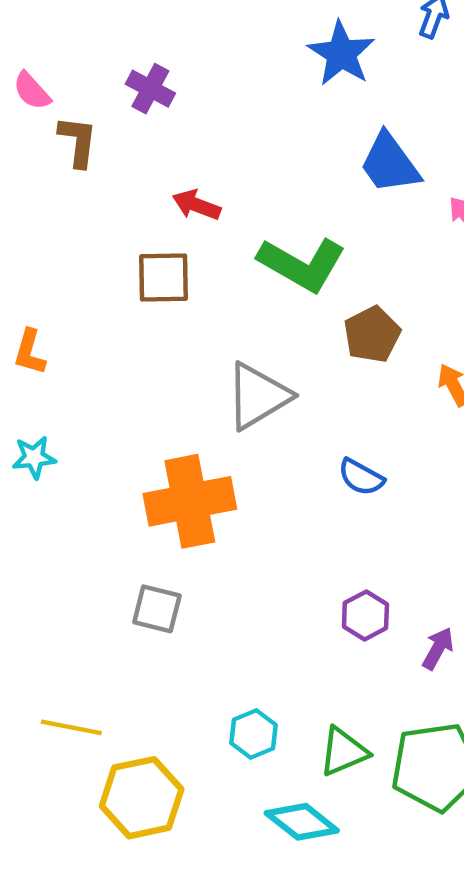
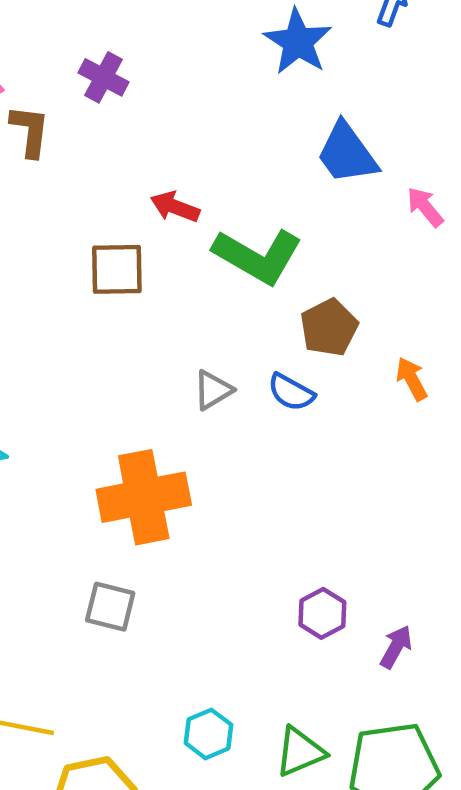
red arrow: (196, 205) -> (175, 207), moved
gray triangle: (258, 396) -> (213, 390), size x0.6
blue semicircle: (361, 477) -> (291, 392), moved

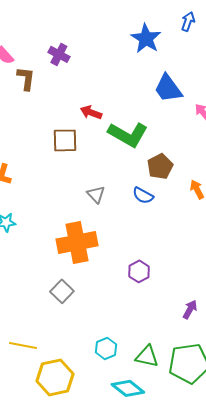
gray triangle: (213, 390) -> (96, 194), moved, turned -42
gray square: (110, 607) -> (62, 291), turned 30
purple hexagon: (322, 613) -> (139, 271), moved
green triangle: (300, 752) -> (147, 356), turned 35

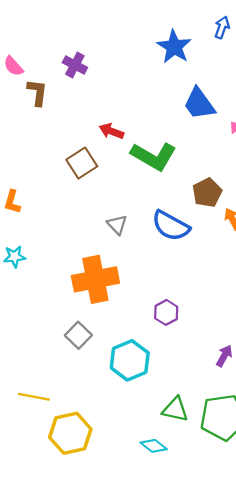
brown square: (65, 140) -> (82, 163), turned -32
brown pentagon: (160, 166) -> (207, 193), moved
blue semicircle: (143, 195) -> (171, 226), size x1.6
cyan hexagon: (106, 348) -> (130, 360), moved, size x1.6
cyan diamond: (128, 388) -> (154, 446), size x0.7

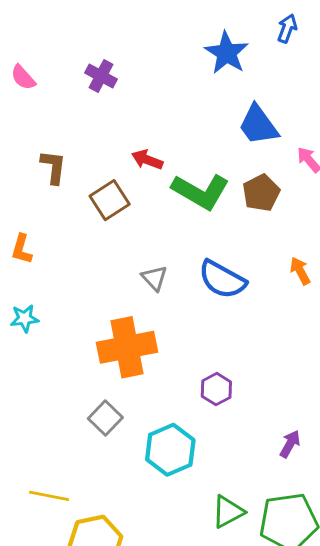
brown L-shape: (37, 92) -> (53, 167), moved
brown pentagon: (207, 193) -> (261, 193), moved
green triangle: (175, 409) -> (228, 512), turned -40

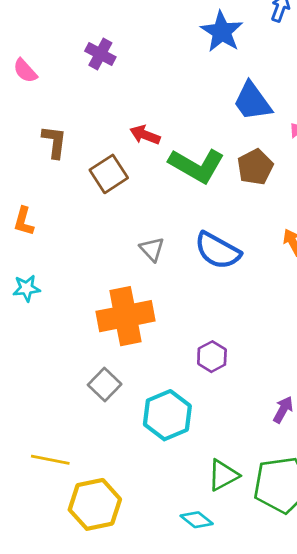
pink semicircle: (23, 77) -> (25, 71), moved

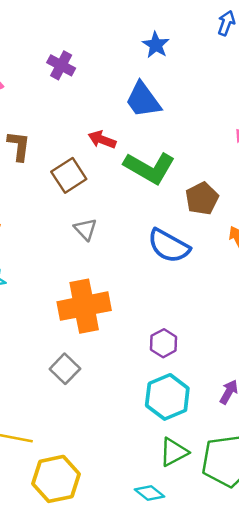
blue star: (222, 32) -> (156, 45), moved, size x0.7
blue trapezoid: (252, 101) -> (143, 100), moved
brown pentagon: (255, 167) -> (202, 199), moved
gray triangle: (152, 249) -> (85, 229), moved
cyan hexagon: (167, 415) -> (167, 397), moved

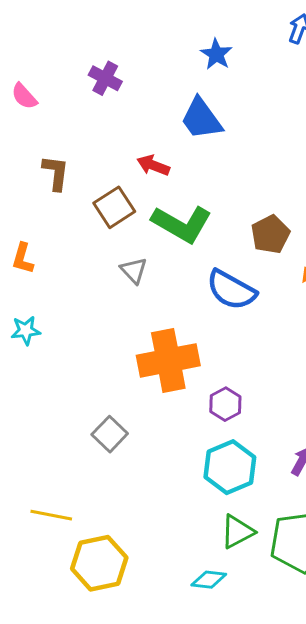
green L-shape: (149, 168) -> (182, 224), moved
orange cross: (84, 306) -> (168, 360), moved
cyan diamond: (149, 493) -> (209, 580), turned -32

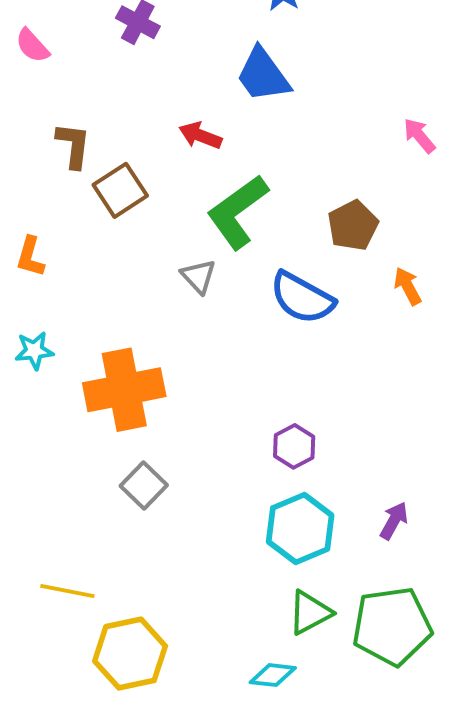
brown square: (114, 207) -> (120, 190), moved
green L-shape: (182, 224) -> (238, 212), turned 114
gray triangle: (134, 270) -> (198, 276), moved
orange cross: (168, 360) -> (124, 390), moved

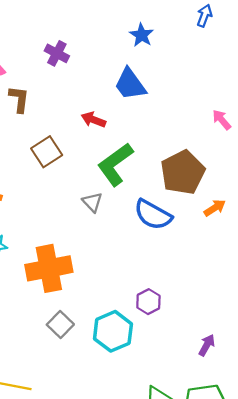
brown L-shape: (73, 145) -> (19, 99), moved
brown pentagon: (353, 225) -> (183, 172), size x1.5
orange arrow: (408, 286) -> (215, 208), turned 85
cyan hexagon: (300, 528) -> (113, 331), moved

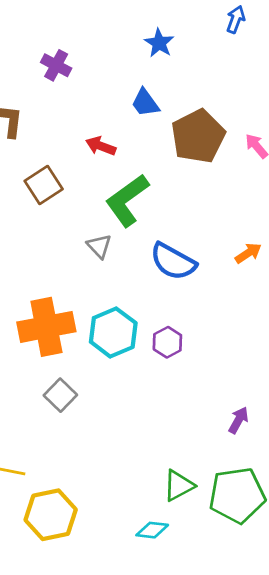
blue trapezoid: (130, 84) -> (145, 103), size x0.7
brown pentagon: (183, 172) -> (198, 136), moved
purple hexagon: (148, 302) -> (167, 342), moved
cyan hexagon: (113, 331) -> (113, 332), moved

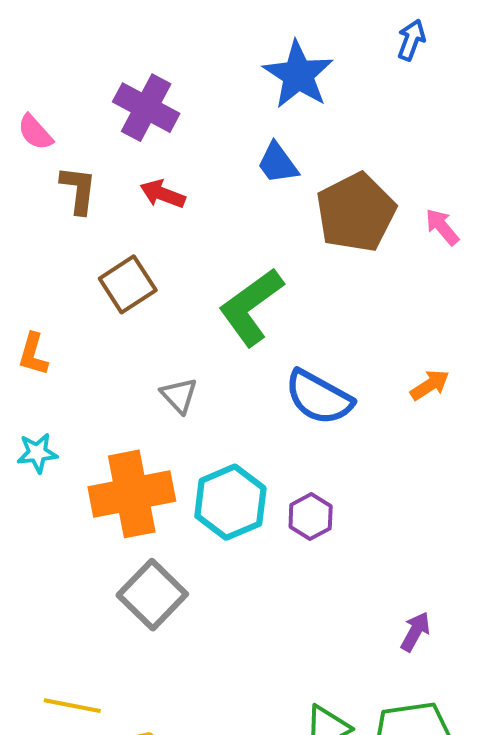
blue star: (159, 43) -> (298, 75), size x1.6
purple cross: (56, 65) -> (146, 108), size x1.4
red arrow: (101, 146) -> (163, 194), moved
gray triangle: (99, 246) -> (179, 395), moved
gray square: (60, 395) -> (152, 595), size x1.4

